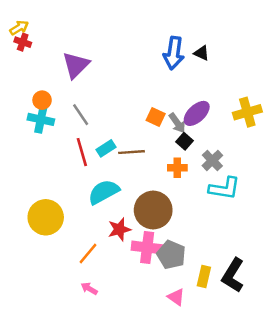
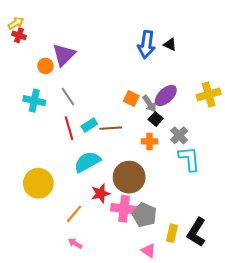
orange circle: (42, 100) -> (45, 66), moved
cyan L-shape: (224, 188) -> (189, 159), turned -104

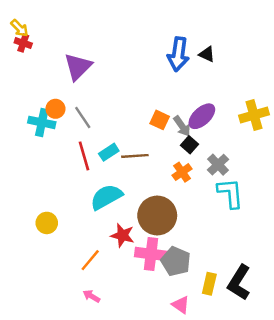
yellow arrow: (16, 23) -> (19, 28), turned 77
orange circle: (45, 66) -> (55, 109), moved
orange cross: (150, 141) -> (182, 172), turned -35
yellow circle: (38, 183) -> (47, 223), size x0.6
red star: (101, 193) -> (122, 235), turned 30

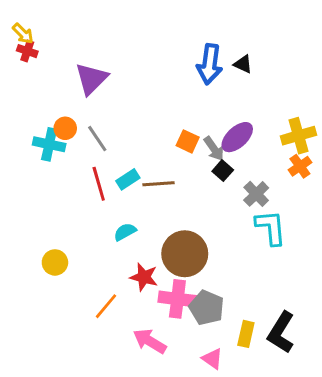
orange cross: (182, 172) -> (300, 166), moved
cyan semicircle: (106, 197) -> (125, 232), size x0.6
pink arrow: (91, 296) -> (150, 341), moved, size x1.6

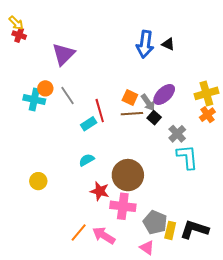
red line: (99, 184) -> (100, 111), moved
brown line: (158, 184) -> (132, 114), moved
orange line: (106, 306) -> (79, 232), moved
gray pentagon: (207, 308) -> (155, 222), moved
black L-shape: (281, 332) -> (194, 229), turned 76

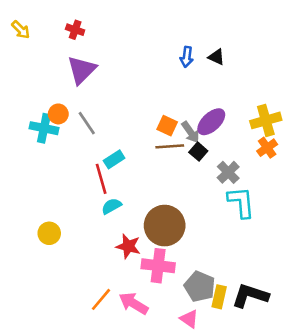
red cross: (19, 35) -> (75, 30), moved
blue arrow: (145, 44) -> (187, 57), size x0.6
red line: (100, 111) -> (101, 179), moved

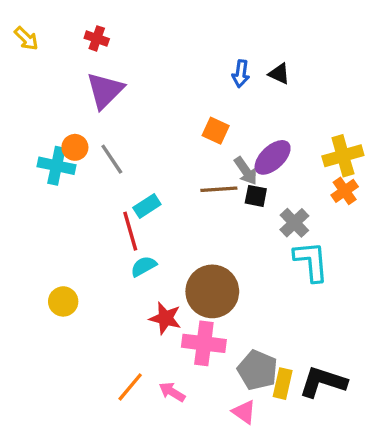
orange square: (167, 126) -> (216, 131), moved
black square: (198, 152) -> (256, 196), turned -30
pink arrow: (133, 303) -> (172, 392), size x0.7

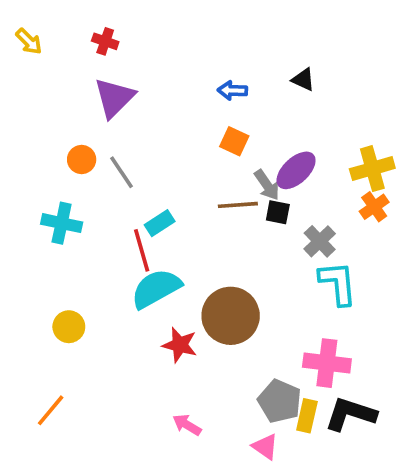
blue arrow: (241, 74) -> (232, 90), moved, turned 84
cyan cross: (56, 166) -> (62, 223), moved
cyan semicircle: (144, 266) -> (156, 289), size x1.8
pink cross: (204, 343) -> (327, 363), moved
orange line: (130, 387) -> (51, 410), moved

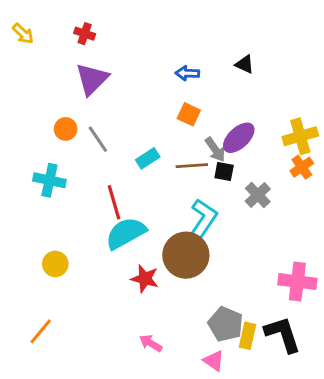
cyan rectangle: (160, 223) -> (148, 158), moved
cyan L-shape: (338, 283) -> (203, 218), moved, turned 39
pink cross: (327, 363) -> (297, 282), moved
black L-shape: (351, 414) -> (283, 334), turned 54

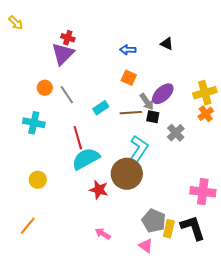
red cross: (85, 34) -> (68, 38), moved

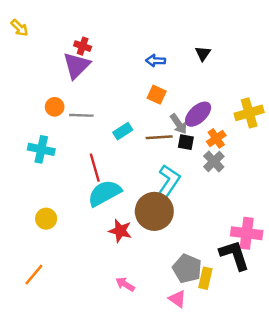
black triangle: (167, 44) -> (203, 53), turned 40
gray line: (67, 95) -> (81, 115), turned -54
orange cross: (206, 114) -> (216, 138), moved
black L-shape: (193, 228) -> (235, 255), moved

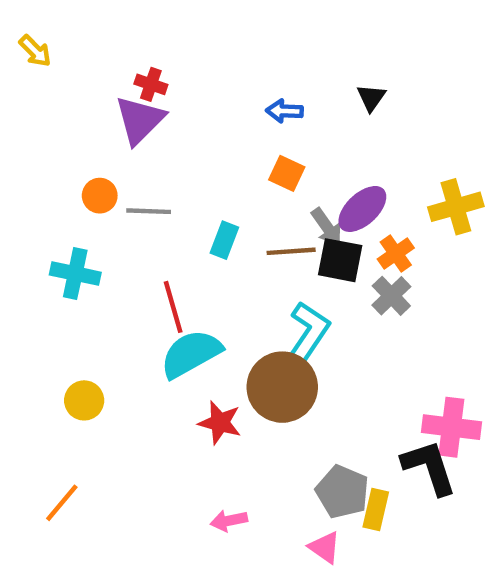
cyan rectangle: (123, 131) -> (224, 240), turned -36
black square: (186, 142) -> (340, 260), size x1.5
pink arrow: (125, 284) -> (229, 521), turned -42

